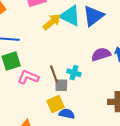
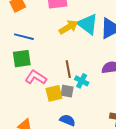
brown line: (54, 74) -> (68, 69), moved
yellow square: (56, 104) -> (54, 93), moved

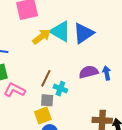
brown line: (68, 69) -> (46, 78), turned 42
yellow square: (54, 93) -> (43, 116), moved

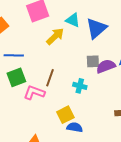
cyan triangle: (60, 31) -> (73, 20), moved, size x0.7
brown line: (46, 78) -> (50, 78), moved
gray square: (47, 100) -> (93, 61), moved

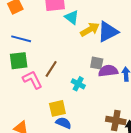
cyan triangle: (73, 20) -> (72, 17), moved
yellow arrow: (55, 36) -> (90, 30), moved
pink L-shape: (34, 93) -> (32, 80), turned 30

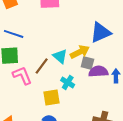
cyan triangle: (72, 17) -> (60, 56), moved
yellow arrow: (90, 30) -> (80, 52), moved
yellow square: (57, 108) -> (52, 98), moved

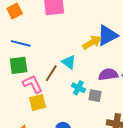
yellow arrow: (80, 52) -> (92, 42), moved
gray square: (87, 63) -> (95, 96), moved
yellow square: (52, 98) -> (38, 102), moved

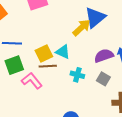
brown line: (51, 73) -> (48, 66), turned 66
gray square: (95, 96) -> (103, 79), moved, turned 32
yellow square: (38, 102) -> (44, 54), moved

